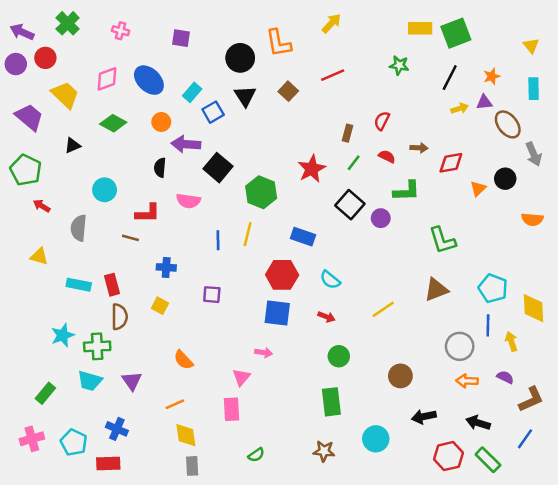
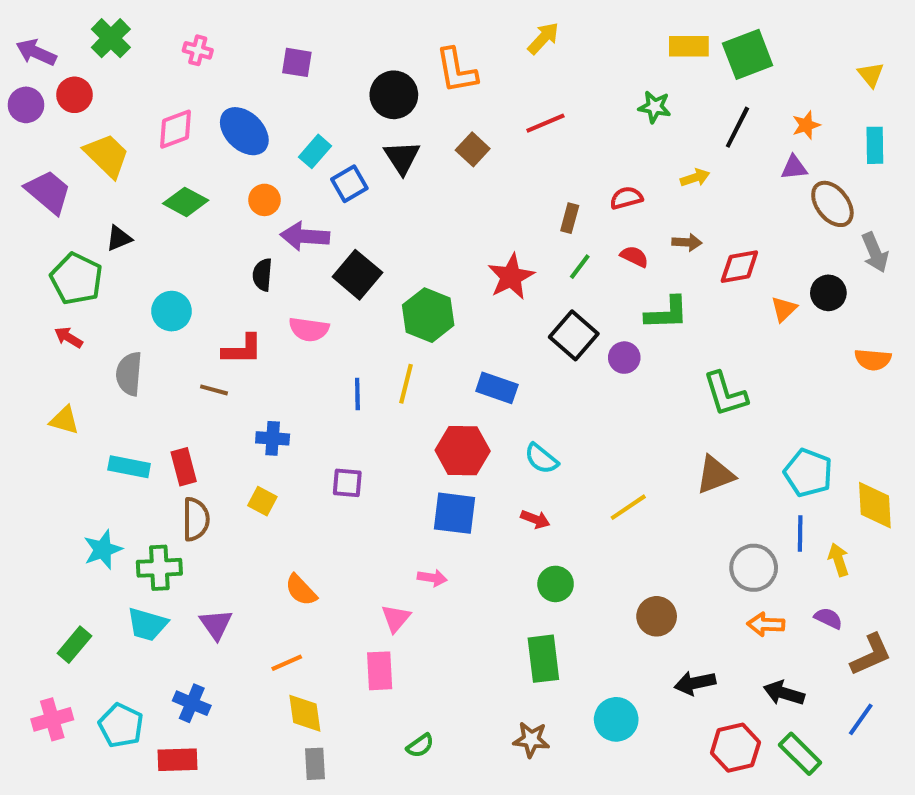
yellow arrow: (460, 108) -> (695, 178), moved
red semicircle: (382, 121) -> (626, 198), turned 48
green pentagon: (26, 170) -> (77, 279), moved

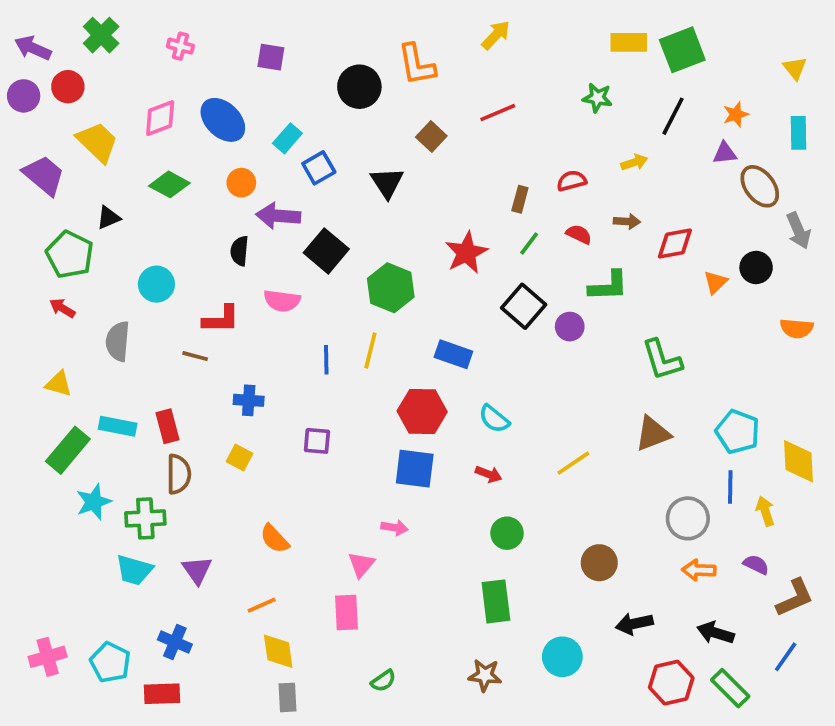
black triangle: (402, 157) -> (387, 183), moved
green rectangle: (74, 645) -> (68, 450), moved, size x1.4

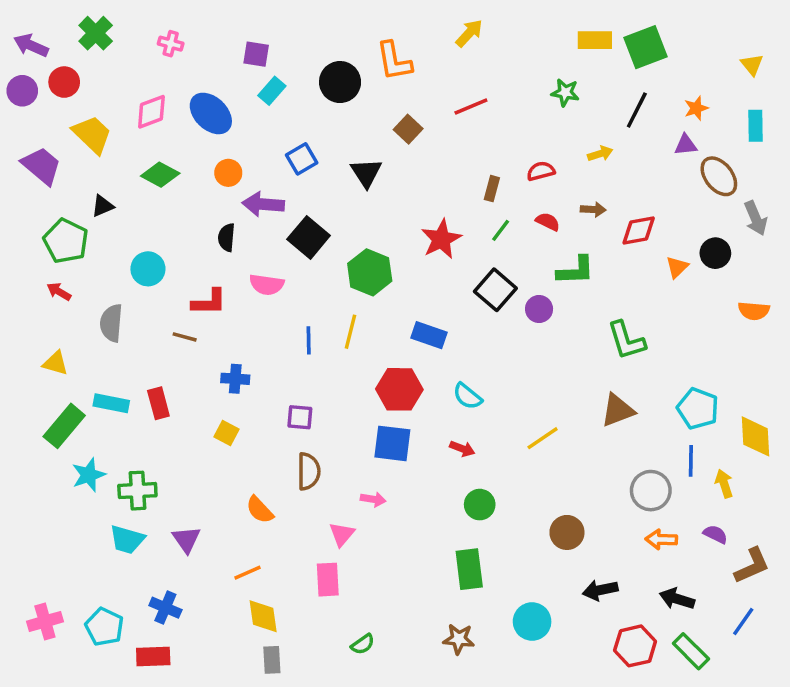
cyan rectangle: (287, 138) -> (272, 91), moved
brown semicircle: (179, 474) -> (309, 471), moved

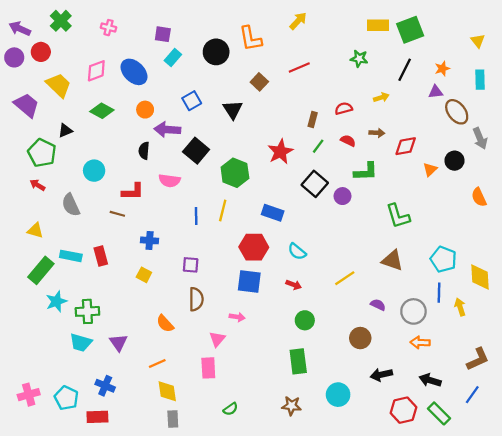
orange semicircle: (754, 311) -> (479, 197), turned 60
gray semicircle: (111, 323) -> (71, 205), turned -30
brown triangle: (618, 410) -> (392, 260), turned 40
purple semicircle: (715, 534) -> (378, 305), moved

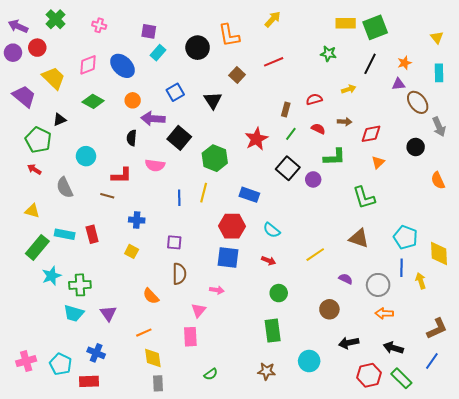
orange triangle: (430, 169) -> (378, 162), moved

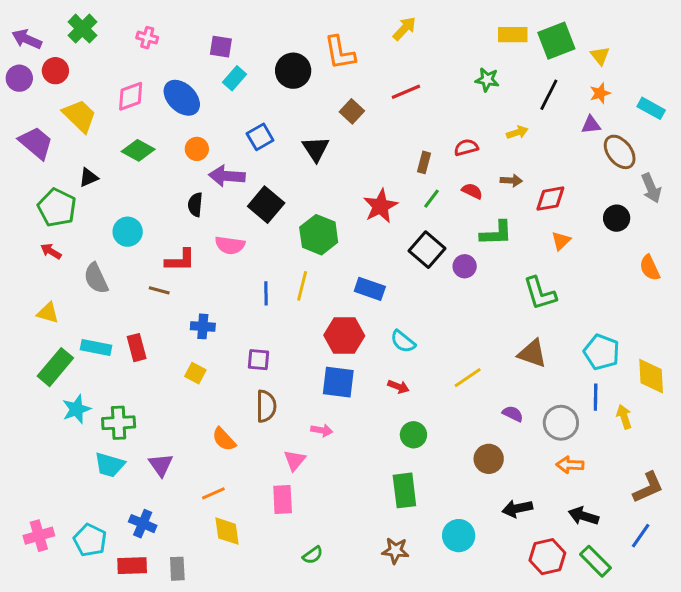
yellow triangle: (437, 37) -> (600, 56), moved
cyan rectangle: (439, 73) -> (651, 108), turned -60
gray rectangle: (158, 383) -> (177, 569), moved

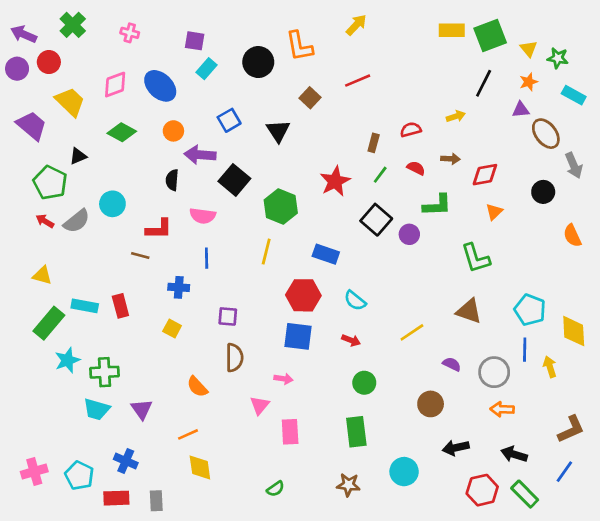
green star: (487, 80) -> (558, 58), moved
gray semicircle: (96, 278) -> (77, 221), moved, turned -104
blue line: (266, 293) -> (207, 258), moved
pink rectangle: (283, 499) -> (290, 432), moved

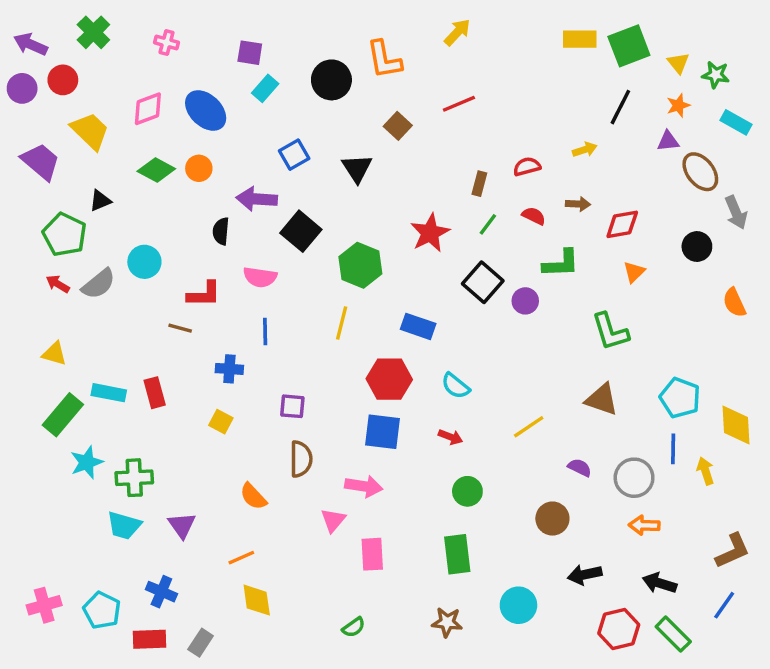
orange circle: (173, 131) -> (199, 168), moved
pink arrow: (283, 379) -> (364, 486), size x1.5
gray rectangle: (156, 501) -> (201, 643), turned 36

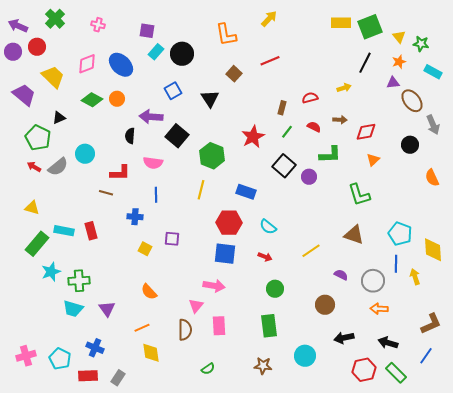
black circle: (331, 80) -> (182, 54), moved
yellow square: (221, 422) -> (145, 249), moved
brown semicircle: (301, 459) -> (185, 330), moved

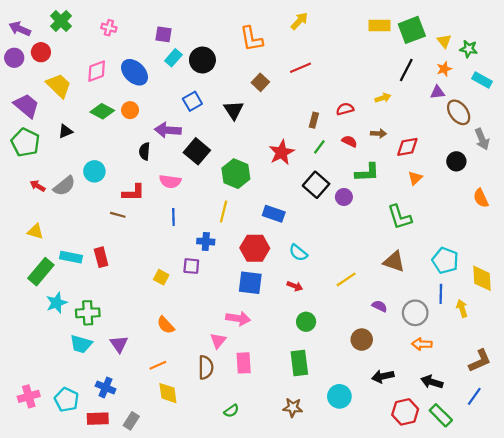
green pentagon: (38, 138) -> (25, 142), moved
blue cross: (135, 217) -> (206, 242), moved

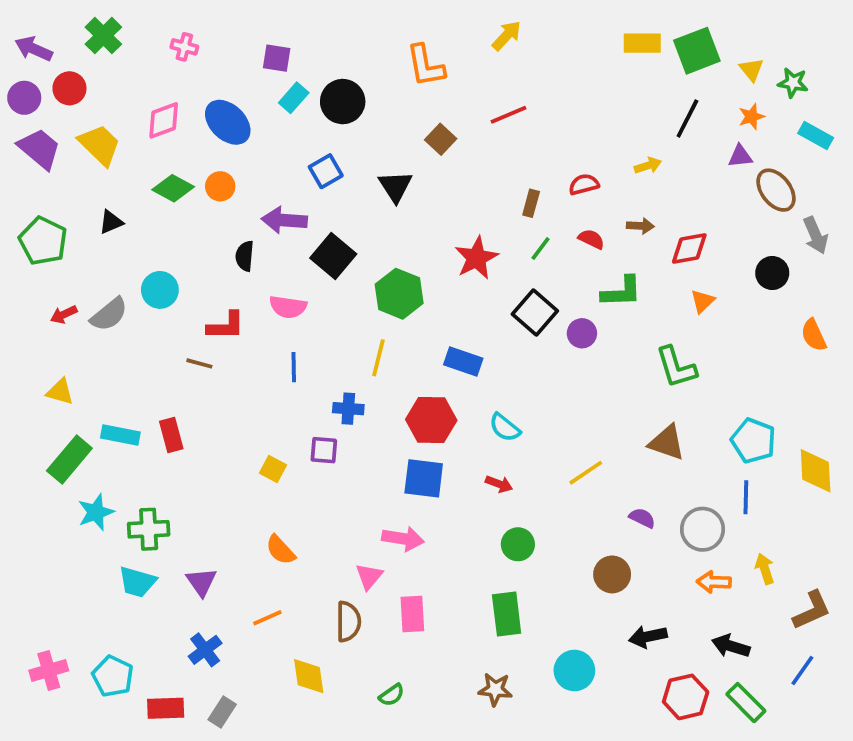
purple trapezoid: (26, 106) -> (39, 149), moved
red arrow: (38, 186) -> (64, 314), turned -56
yellow arrow: (462, 308) -> (765, 569), moved
blue cross: (106, 387) -> (205, 650), moved, turned 30
yellow diamond: (168, 393) -> (309, 676), moved

